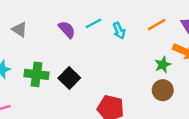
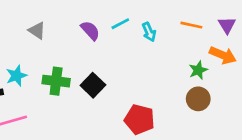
orange line: (157, 25) -> (191, 25), turned 42

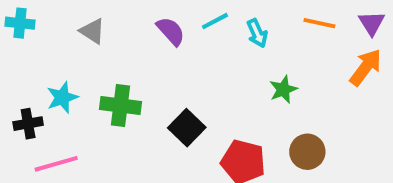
orange arrow: (223, 55) -> (366, 67), turned -76
green star: (198, 70) -> (283, 89), moved
black square: (93, 85) -> (187, 128), moved
brown circle: (198, 99) -> (307, 152), moved

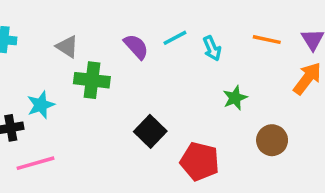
green cross: (120, 106) -> (92, 80), moved
brown circle: (307, 152) -> (272, 140), moved

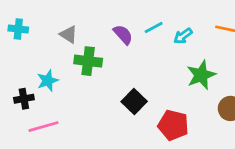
cyan arrow: (212, 48) -> (183, 36), turned 78
green star: (235, 98) -> (201, 75), size x1.5

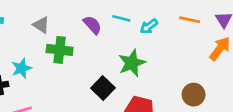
cyan line: (154, 28) -> (121, 18), turned 42
green star: (201, 75) -> (132, 63), moved

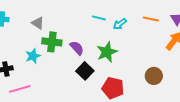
purple semicircle: (92, 25) -> (77, 48), moved
cyan star: (21, 68) -> (33, 56), moved

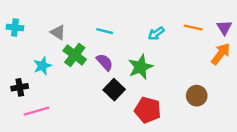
cyan line: (99, 18) -> (105, 31), moved
green cross: (52, 42) -> (75, 55), turned 30
cyan star: (33, 56) -> (42, 66), moved

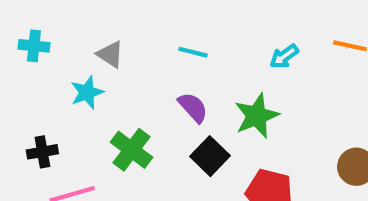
green cross: (75, 55) -> (131, 150), moved
cyan star: (42, 66) -> (87, 92), moved

